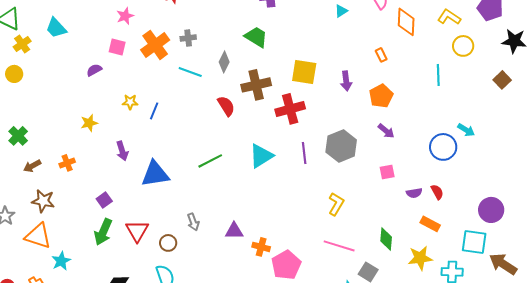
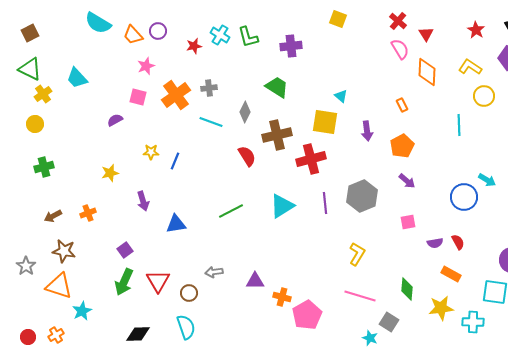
cyan triangle: (341, 11) -> (341, 96), moved, turned -48
green cross: (18, 136) -> (44, 167), moved, turned 30
blue triangle: (155, 174) -> (176, 224), size x0.7
gray arrow: (193, 222) -> (214, 272), turned 102

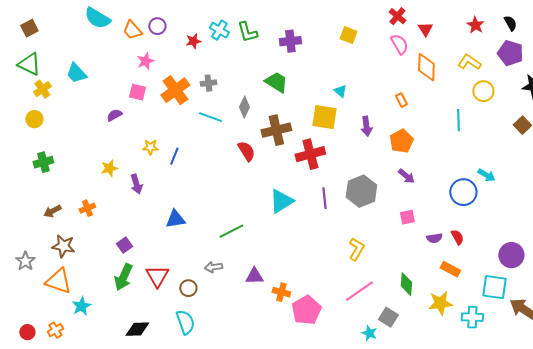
yellow square: (338, 19) -> (348, 35), moved
purple arrow: (143, 201) -> (136, 184), moved
green line: (231, 211) -> (231, 231), moved
pink line: (360, 296) -> (359, 291), turned -52

